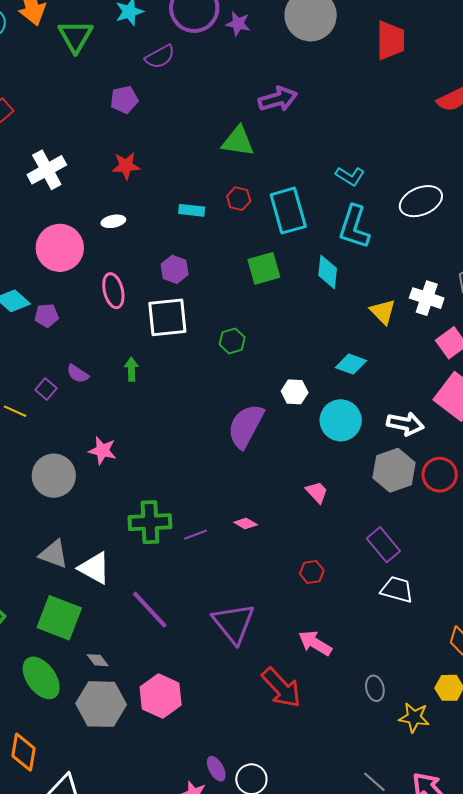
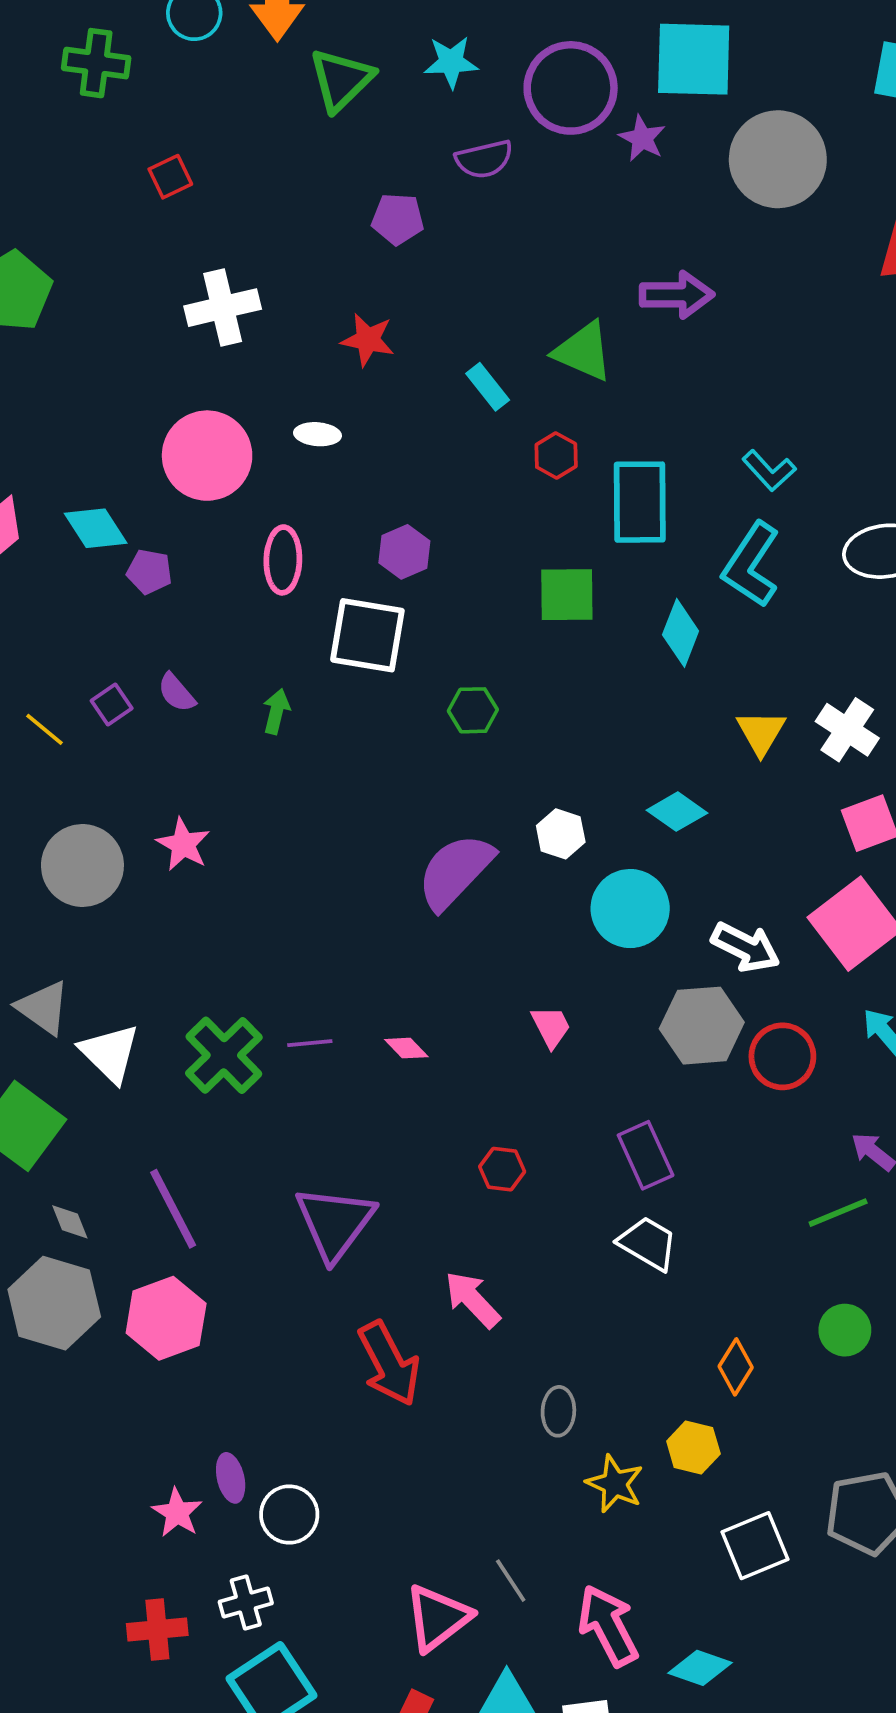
cyan rectangle: (192, 210) -> (488, 387), moved, turned 30
green cross: (150, 522) -> (224, 1055), moved, turned 33
purple line: (150, 610) -> (173, 1209), moved

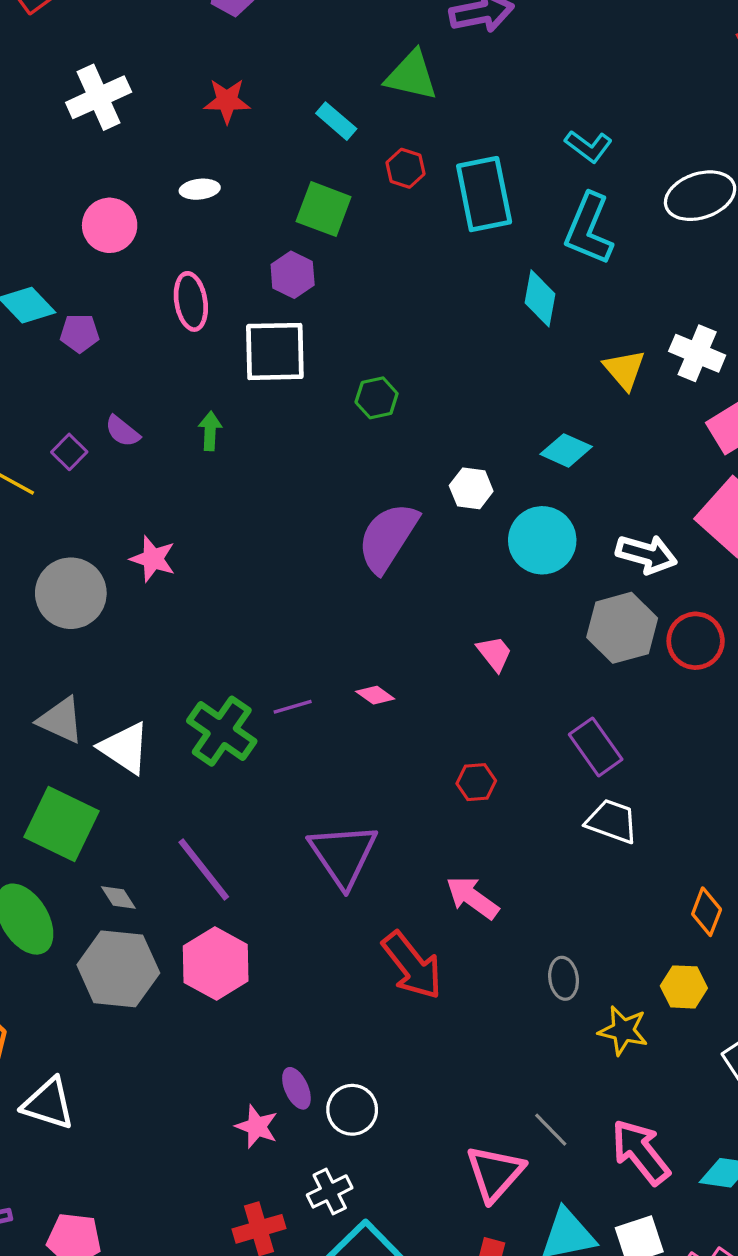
pink circle: (207, 456) -> (110, 225), size x0.7
green square: (567, 595) -> (324, 209), moved, turned 32

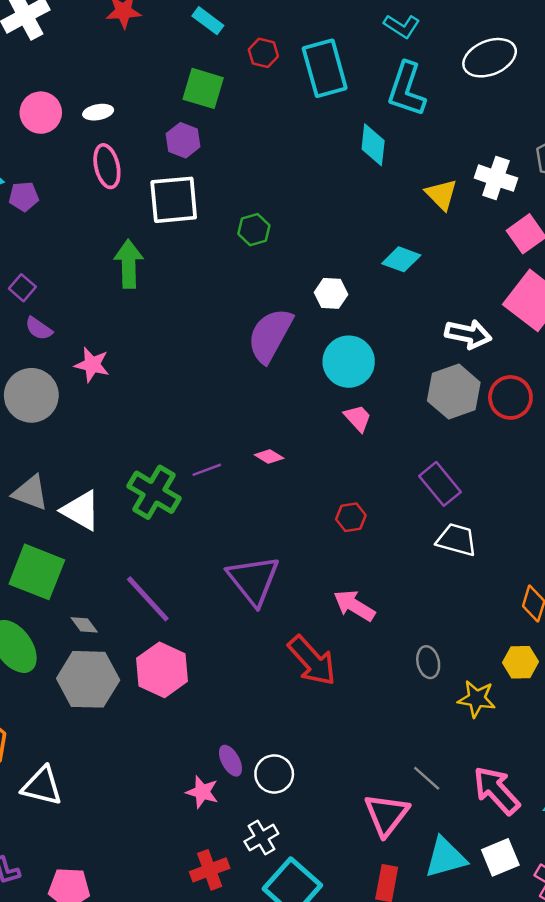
white ellipse: (200, 189) -> (98, 112), moved
purple semicircle: (122, 431) -> (39, 329), moved
green arrow: (210, 431) -> (129, 264), size x1.6
cyan circle: (542, 540) -> (349, 362), moved

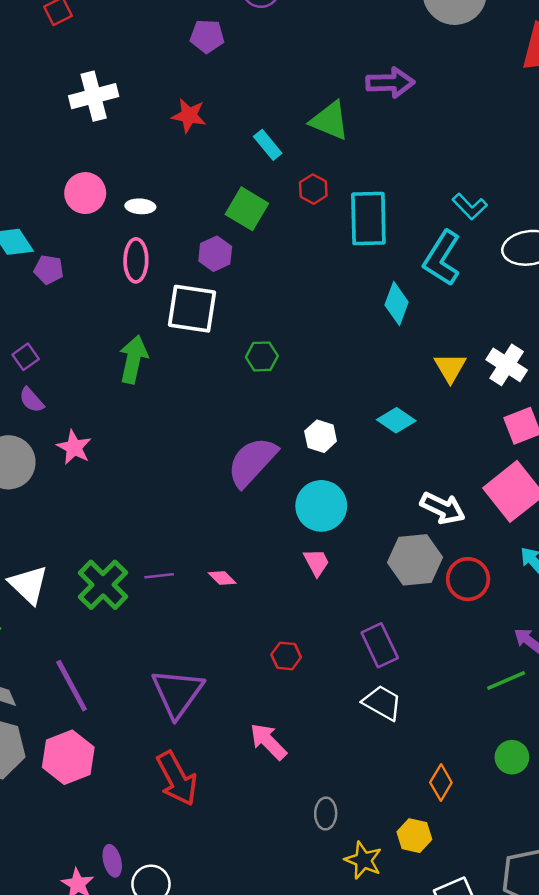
cyan L-shape: (402, 26) -> (470, 206), moved
red arrow: (312, 661) -> (177, 779), moved

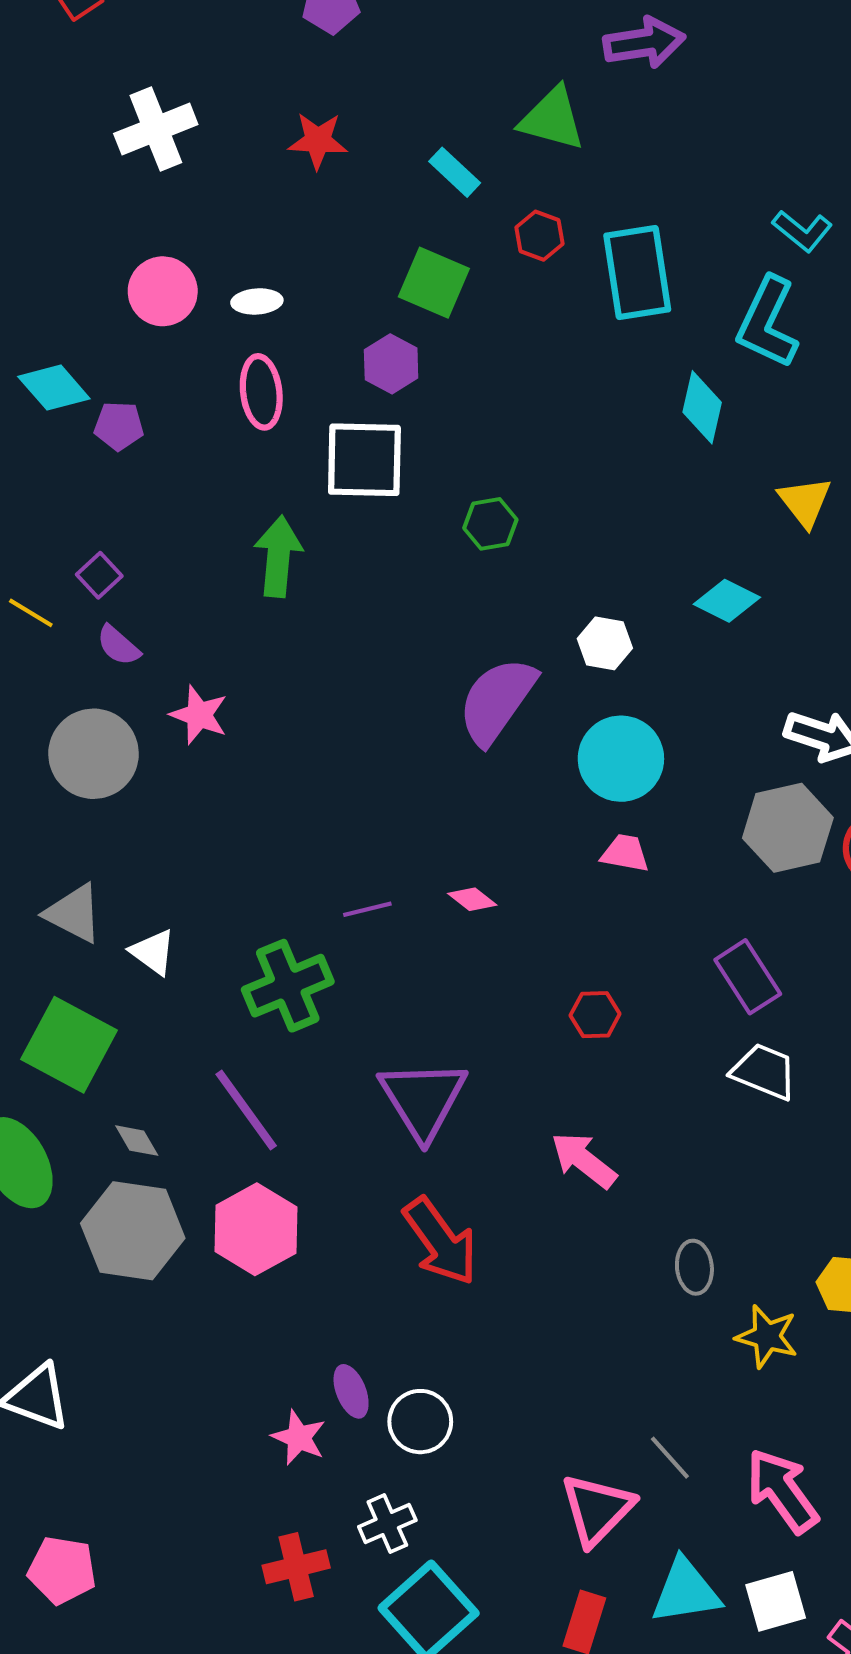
pink trapezoid: (316, 562) -> (625, 853), turned -44
white triangle: (28, 585) -> (153, 952), size x0.7
green cross: (103, 585) -> (288, 986), moved, turned 30

